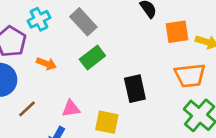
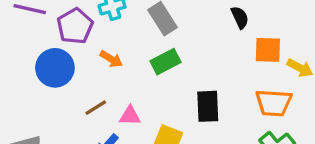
brown line: (27, 109) -> (96, 108), moved

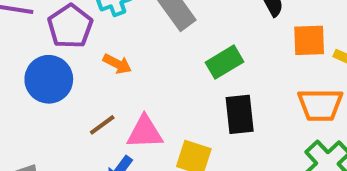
green rectangle: (165, 62) -> (225, 62), moved
pink triangle: (130, 116) -> (145, 132), size x1.4

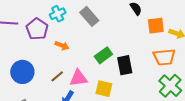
green rectangle: (225, 62) -> (103, 55), moved
blue circle: (49, 79) -> (22, 72), moved

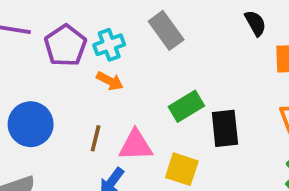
cyan cross: (58, 14) -> (109, 45), moved
brown line: (57, 76) -> (96, 138), turned -40

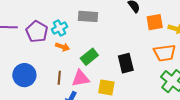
gray rectangle: (166, 30) -> (88, 16), turned -42
green rectangle: (186, 106) -> (89, 57), moved

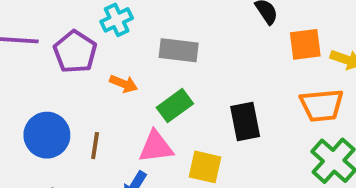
gray rectangle: (88, 16) -> (179, 50), moved
cyan cross: (59, 28) -> (117, 20), moved
brown line: (59, 78) -> (95, 146), moved

